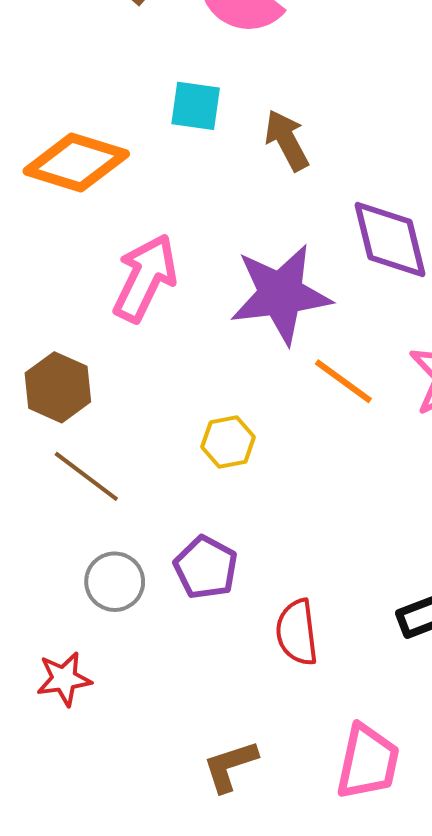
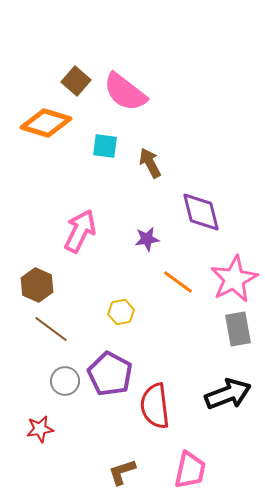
orange diamond: (76, 163) -> (46, 123), moved
purple star: (281, 294) -> (147, 239), size x0.5
purple pentagon: (206, 568) -> (110, 374), size x1.4
red semicircle: (297, 632) -> (155, 406), size x1.4

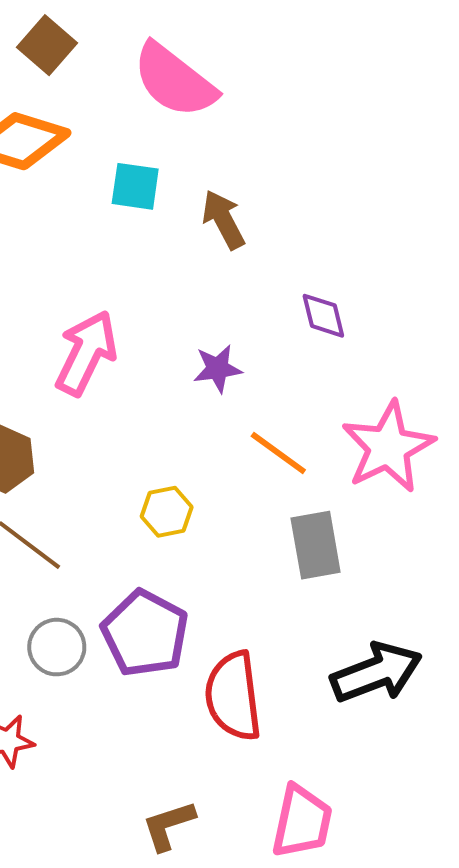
brown square: (76, 81) -> (47, 45), moved
purple diamond: (201, 212) -> (323, 316), size x0.6
gray rectangle: (238, 329) -> (316, 545), moved

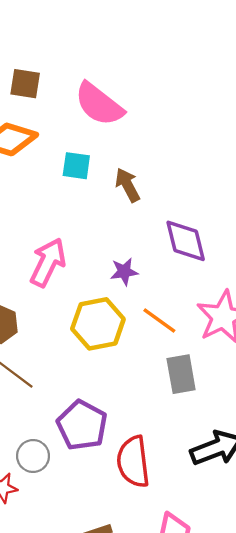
brown square: (47, 45) -> (25, 84), turned -32
purple diamond: (323, 316) -> (186, 241), size x1.6
yellow hexagon: (167, 512) -> (98, 324), moved, size x1.8
gray circle: (57, 647) -> (33, 456), moved

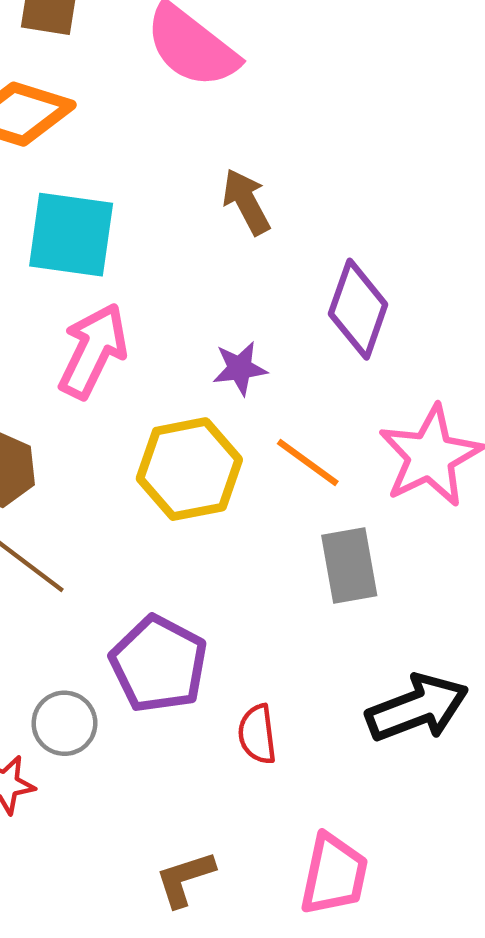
cyan square: (76, 166) -> (71, 235), moved, size x1.6
purple diamond: (186, 241) -> (358, 309), turned 33
red semicircle: (133, 462) -> (257, 734), size x0.6

